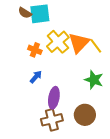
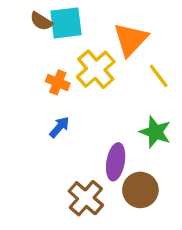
orange triangle: (79, 43) -> (130, 39), moved
purple ellipse: (54, 98) -> (116, 162), moved
brown cross: (52, 120) -> (86, 198), turned -35

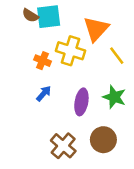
yellow cross: (96, 69) -> (71, 51), turned -32
purple ellipse: (116, 162) -> (81, 102), moved

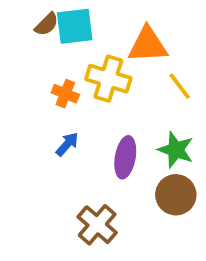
brown semicircle: (30, 15) -> (47, 24), turned -77
orange triangle: (96, 29) -> (148, 45), turned 44
brown circle: (103, 140) -> (176, 195), moved

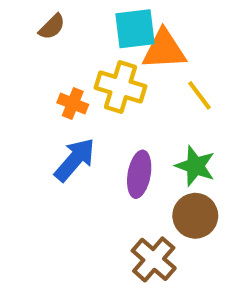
cyan square: (75, 26) -> (135, 29), moved
blue arrow: (67, 144) -> (75, 160), size x1.6
brown cross: (97, 225) -> (154, 259), moved

